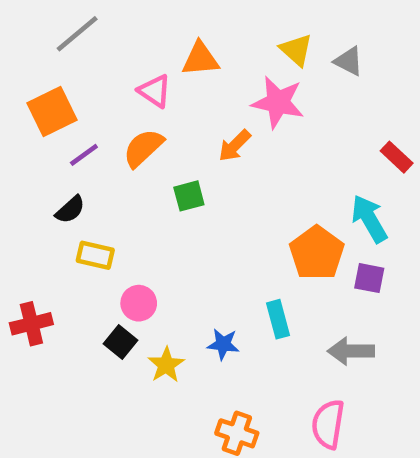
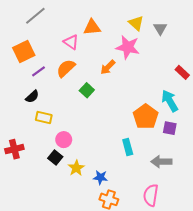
gray triangle: (349, 61) -> (160, 28), turned 32
green square: (189, 196) -> (87, 90), turned -32
blue star: (223, 344) -> (100, 177), moved

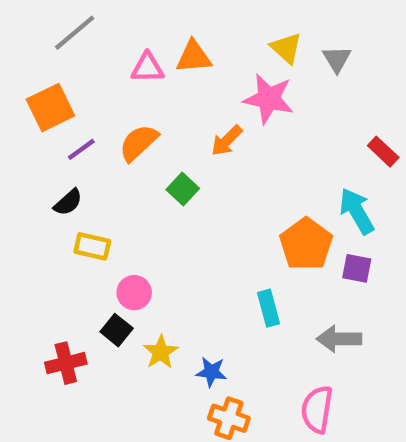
pink triangle: (71, 42) -> (147, 68), moved, turned -35
red cross: (14, 149) -> (66, 363), moved

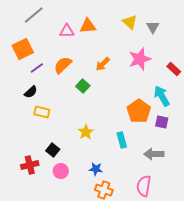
pink star: (269, 99) -> (140, 59), moved, turned -30
pink circle: (134, 293) -> (61, 171), moved
yellow star: (161, 352) -> (86, 132), moved

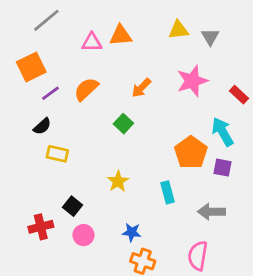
yellow triangle: (130, 22) -> (178, 30), turned -49
green square: (83, 86) -> (123, 124), moved

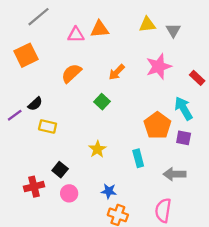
purple line: (50, 93) -> (15, 115), moved

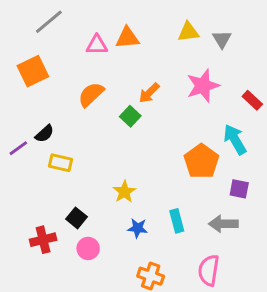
green square: (102, 102) -> (130, 116), moved
purple square: (184, 138) -> (239, 189), moved
cyan rectangle: (138, 158) -> (177, 221), moved
blue star: (109, 191) -> (138, 228), moved

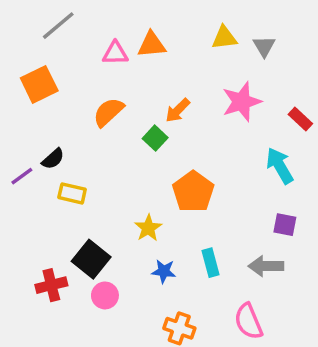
orange pentagon: (201, 161) -> (193, 192), moved
black square: (76, 218) -> (91, 259), size x1.5
pink semicircle: (209, 270) -> (249, 321), turned -32

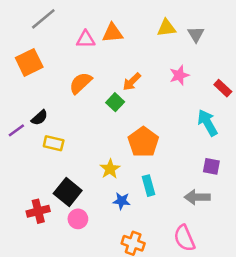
pink star: (242, 102) -> (179, 75), size x0.7
cyan rectangle: (210, 263) -> (148, 186), moved

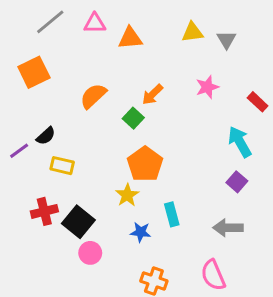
pink triangle: (86, 39) -> (95, 23), moved
orange pentagon: (143, 142) -> (145, 164), moved
purple square: (211, 166) -> (237, 182), moved, turned 30
red cross: (38, 211) -> (44, 211), moved

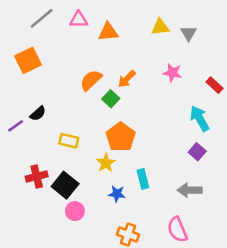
pink star: (207, 87) -> (172, 73), turned 30
orange semicircle: (93, 96) -> (91, 80), moved
yellow rectangle: (62, 166) -> (69, 141), moved

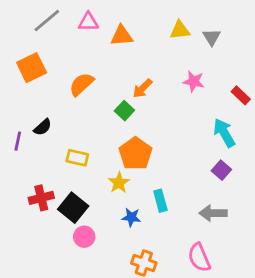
orange semicircle: (91, 80) -> (81, 84), moved
purple line: (16, 126) -> (18, 141), turned -42

